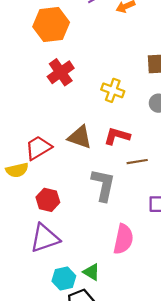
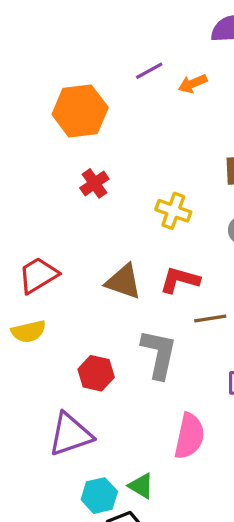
red cross: (61, 72) -> (94, 183), size x0.7
red trapezoid: (38, 148) -> (38, 275), moved
red hexagon: (48, 200) -> (96, 373), moved

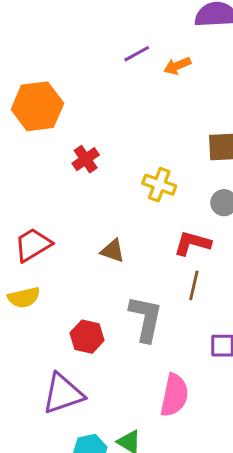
orange hexagon: (80, 111) -> (37, 106), moved
red L-shape: (180, 280) -> (192, 243), moved
brown triangle: (123, 282) -> (113, 251), size x0.7
brown line: (210, 319) -> (194, 285), turned -68

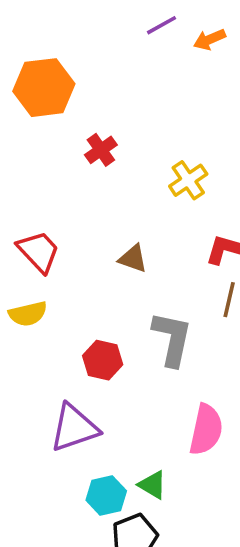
yellow cross: (159, 185) -> (188, 180), turned 36
red trapezoid: (33, 245) -> (39, 251), turned 78

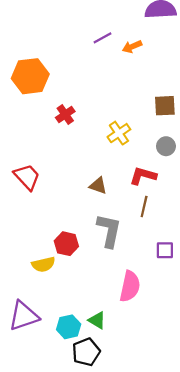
brown triangle: (133, 259) -> (98, 186), moved
yellow semicircle: (28, 314) -> (43, 264), moved
purple triangle: (74, 428) -> (24, 316), moved

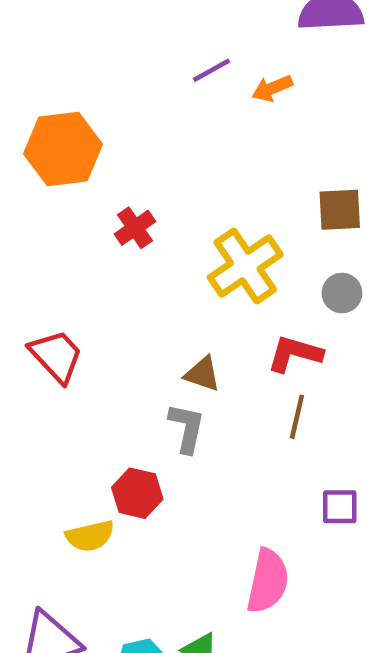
yellow cross: (119, 133) -> (245, 266), size x1.5
gray L-shape: (109, 231) -> (187, 428), moved, size x0.7

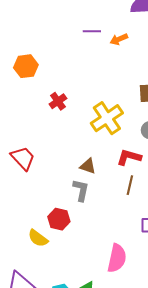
purple line: (211, 70) -> (92, 31), turned 30
orange hexagon: (63, 149) -> (26, 66), size x0.7
yellow semicircle: (90, 536) -> (38, 238), turned 50

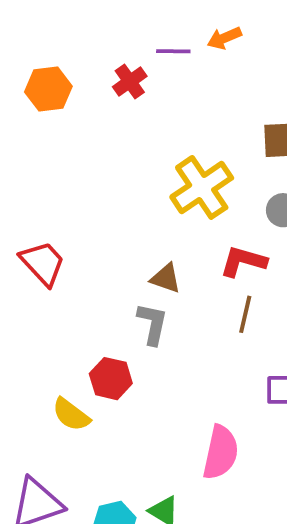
purple line: (92, 31) -> (173, 51), moved
red cross: (58, 101) -> (130, 82), moved

